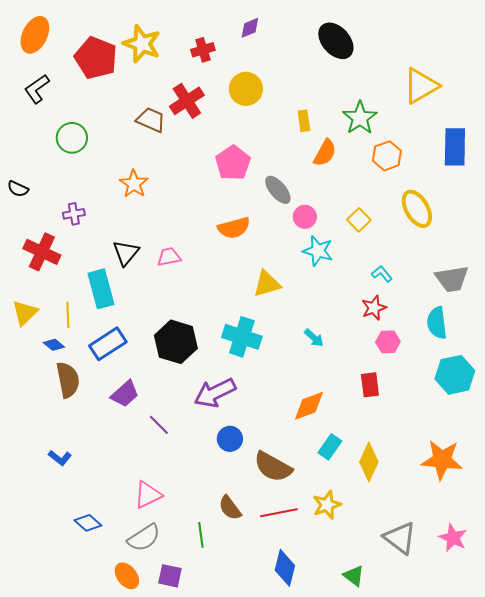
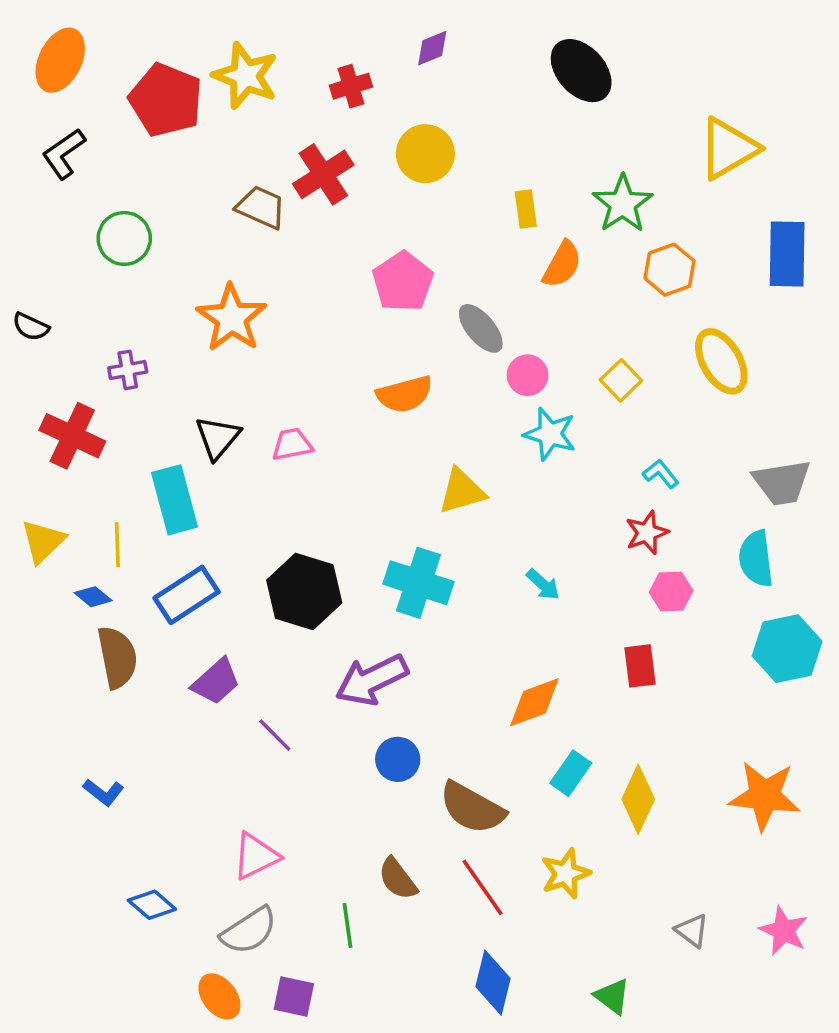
orange star: (134, 184) -> (232, 318), size x1.4
red line: (279, 513) -> (482, 887), turned 66
gray triangle: (400, 538) -> (692, 931), size x0.6

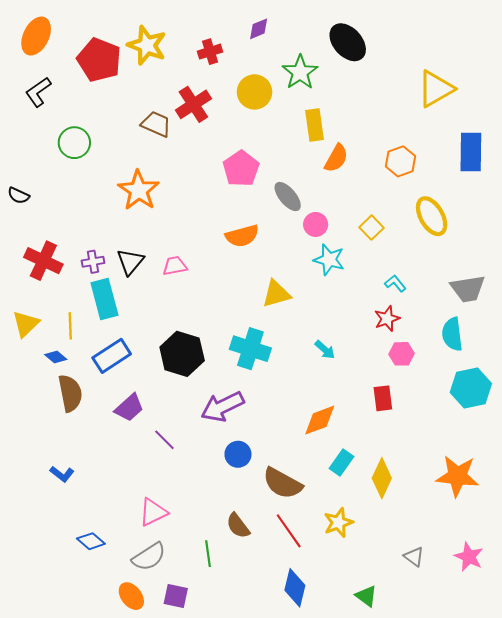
green star: (623, 204) -> (300, 72), moved
yellow rectangle: (526, 209) -> (315, 125), size x1.4
purple cross: (128, 370) -> (93, 262), moved

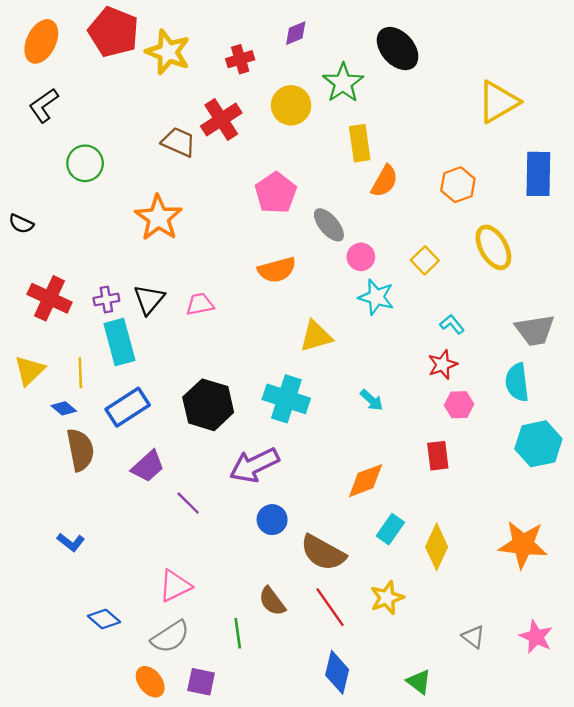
red pentagon: (99, 60) -> (113, 32), moved

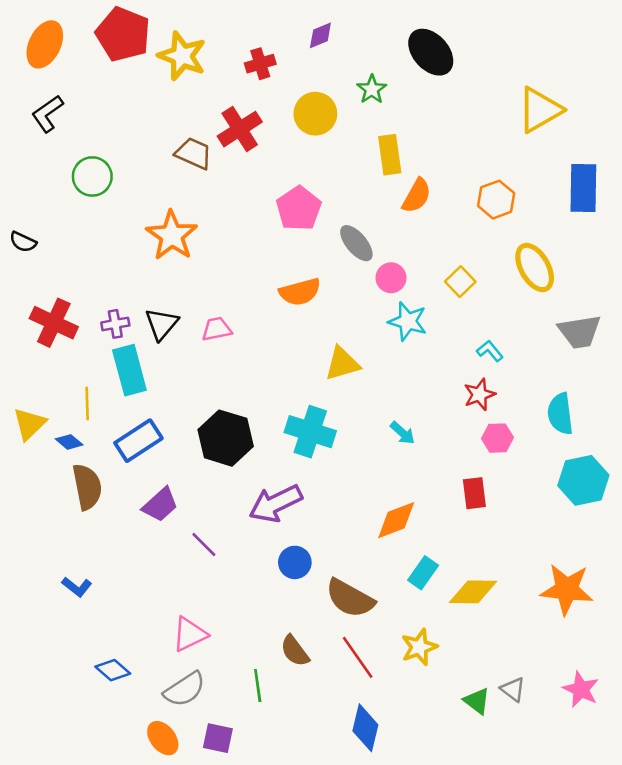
green star: (343, 83) -> (372, 89), size x0.7
gray trapezoid: (535, 330) -> (579, 332), moved
yellow triangle: (29, 370) -> (29, 424), moved
yellow diamond: (437, 547) -> (473, 592), turned 66
green triangle: (419, 682) -> (477, 701), moved

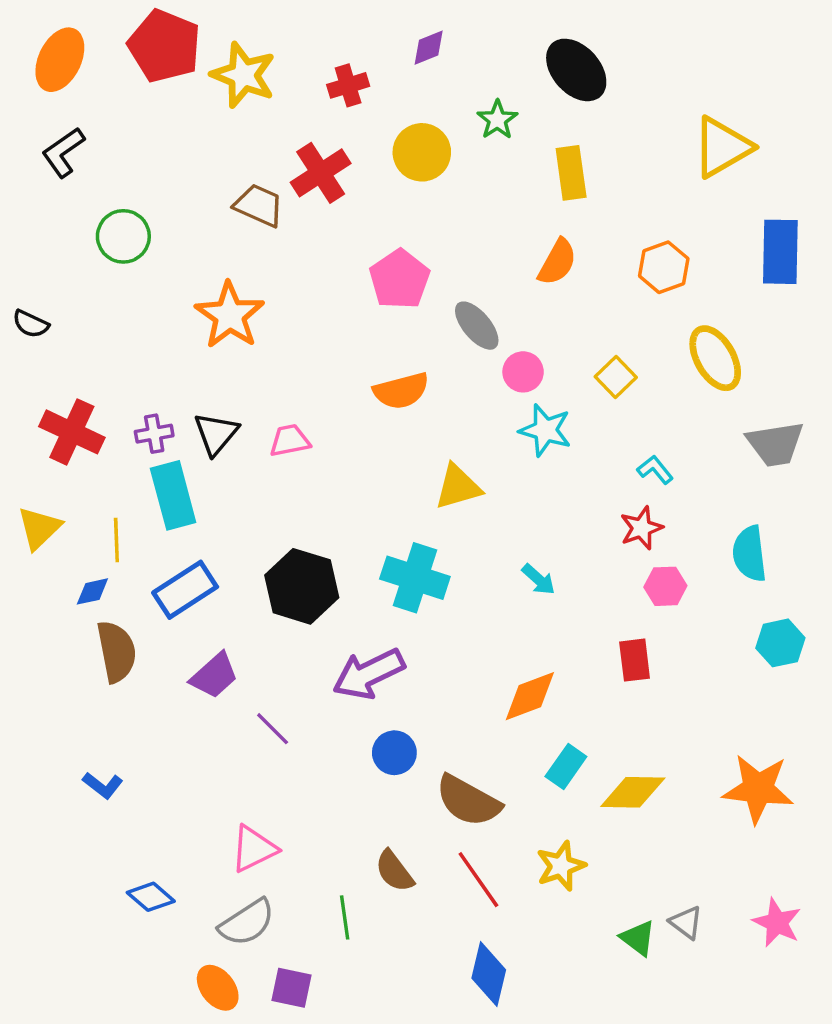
yellow rectangle: (390, 155) -> (571, 173), moved
yellow triangle: (29, 424) -> (39, 528), moved
blue diamond: (69, 442) -> (92, 591), turned -52
cyan hexagon: (583, 480) -> (780, 643), size x0.7

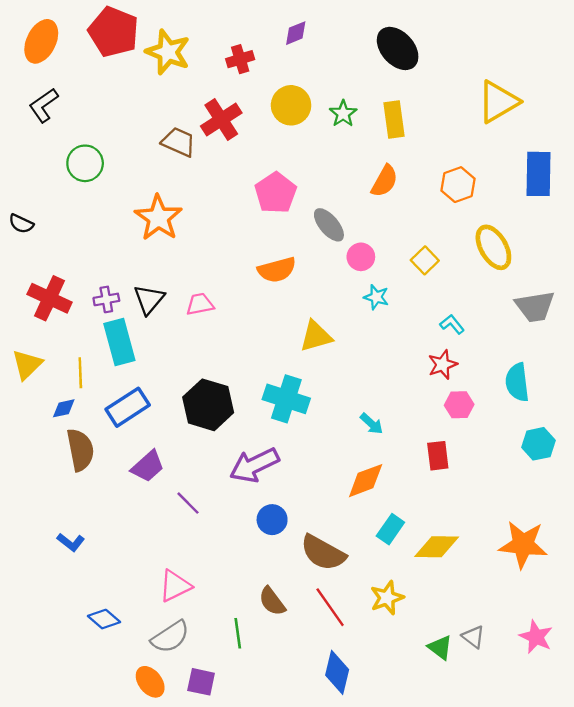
green star: (497, 120) -> (343, 114), moved
cyan star: (545, 430) -> (376, 297), size x0.7
cyan arrow: (538, 579) -> (372, 424), moved

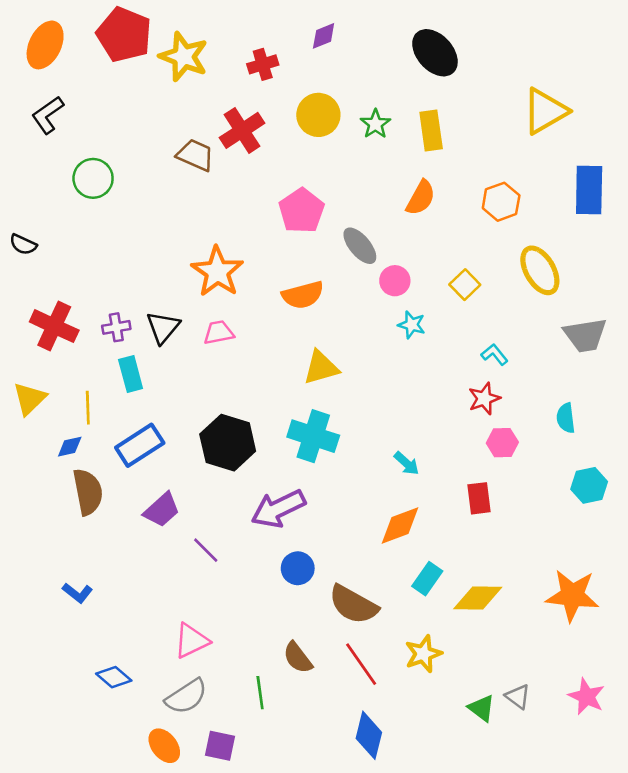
orange star: (158, 218) -> (217, 272), moved
yellow triangle: (316, 336) -> (321, 367), moved
cyan rectangle: (119, 342) -> (131, 374), size x0.7
cyan semicircle: (517, 382) -> (566, 418), size x0.7

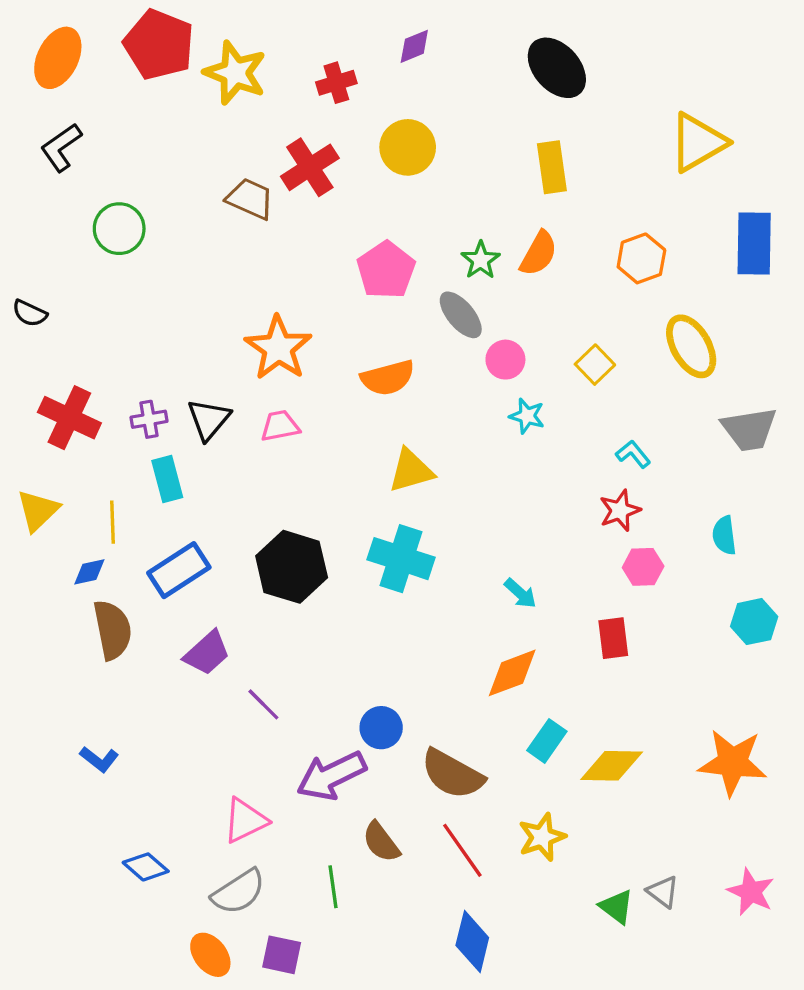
green star: (375, 124) -> (481, 260), moved
purple arrow: (278, 509) -> (331, 776), moved

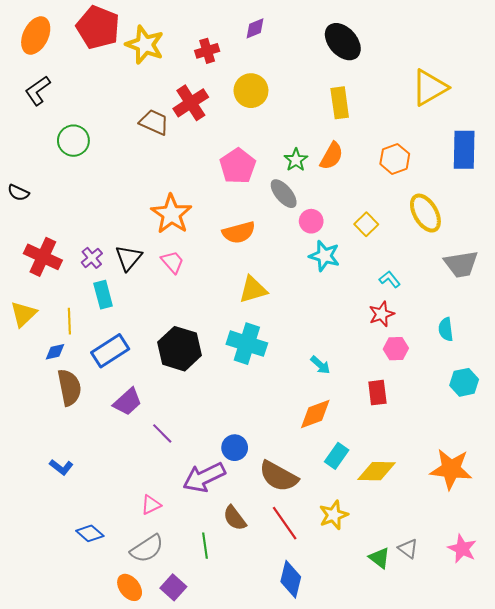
cyan star: (527, 416) -> (324, 256), size x1.4
purple cross: (149, 419) -> (92, 258), turned -30
pink trapezoid: (280, 426) -> (172, 262), turned 60
pink triangle: (245, 820) -> (151, 505), size x0.7
purple square: (282, 955) -> (173, 587), turned 30

